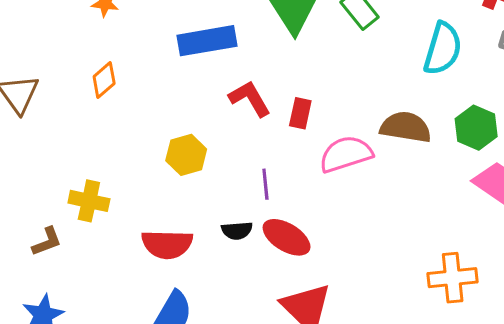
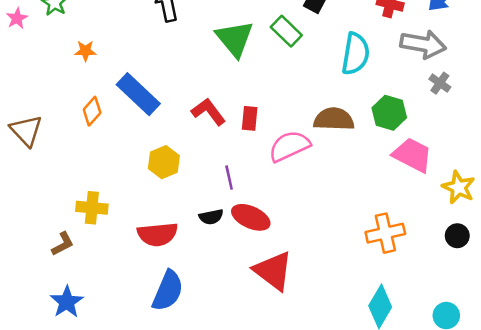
blue rectangle: (207, 41) -> (138, 94), moved, turned 60

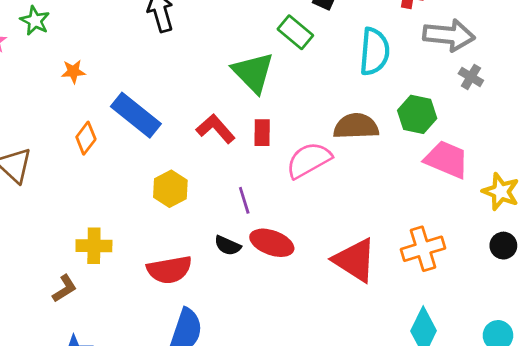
green triangle: (235, 39) -> (253, 72), moved
black semicircle: (211, 217) -> (228, 246), turned 40
red triangle: (273, 271) -> (355, 260), moved

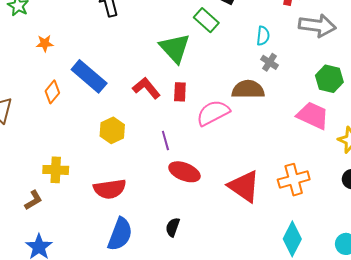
cyan semicircle: (374, 52) -> (263, 36), size x0.6
gray cross: (471, 77) -> (270, 62), moved
green hexagon: (417, 114) -> (329, 79), moved
black semicircle: (228, 246) -> (173, 227), moved, turned 84

